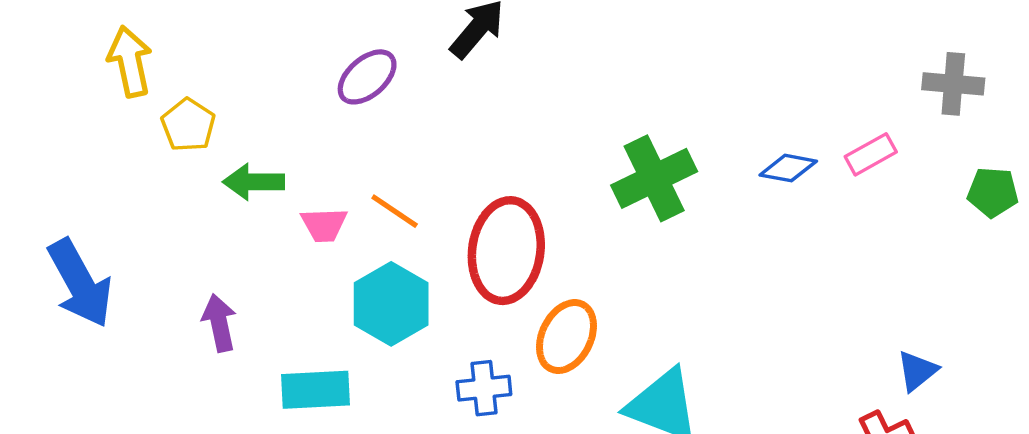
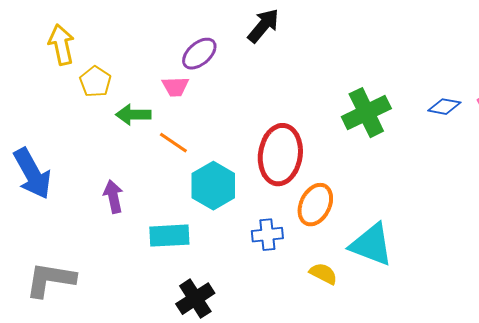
orange line: (395, 211) -> (173, 143), moved
pink trapezoid: (324, 225) -> (175, 87), moved

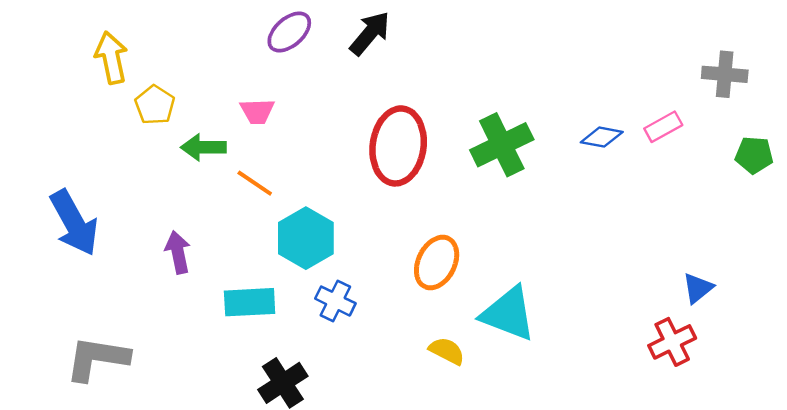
purple ellipse: (199, 54) -> (289, 32), moved
red ellipse: (280, 155) -> (398, 146), moved
blue cross: (267, 235) -> (335, 301), moved, turned 32

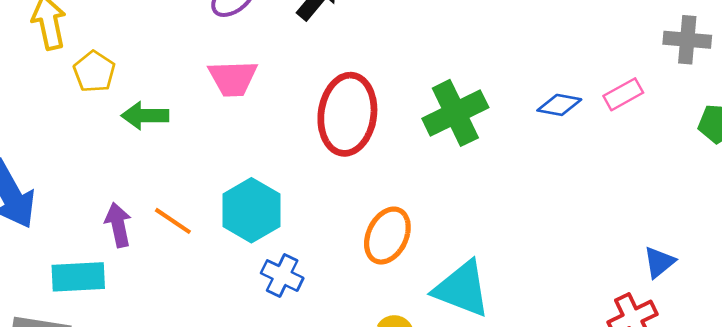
pink trapezoid: (257, 111) -> (233, 78), moved, size x1.4
orange line: (255, 183) -> (173, 221), moved
cyan rectangle: (250, 302) -> (78, 277), moved

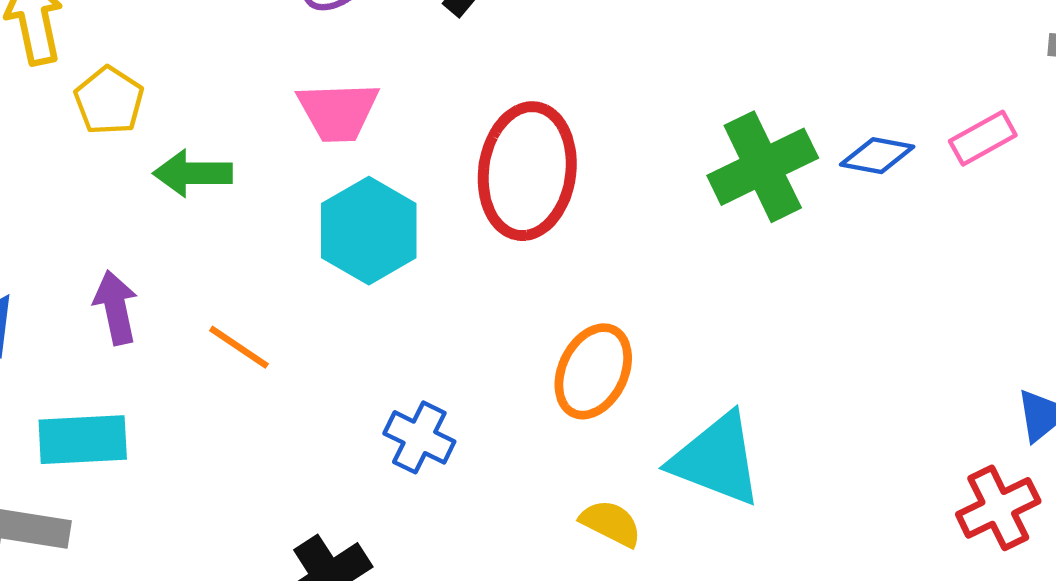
green cross: (455, 113) -> (763, 167), moved
cyan hexagon: (251, 210) -> (369, 231), moved
purple arrow: (118, 225) -> (116, 308), moved

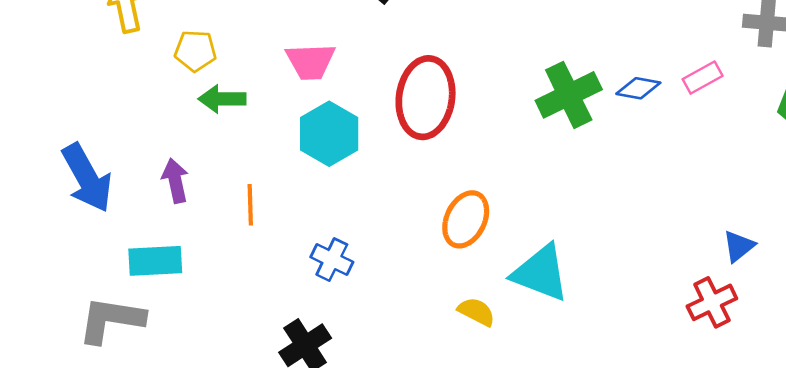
yellow pentagon: (109, 101) -> (195, 51), moved, turned -30
orange line: (239, 347) -> (250, 205), turned 54
blue cross: (419, 437) -> (332, 260), moved

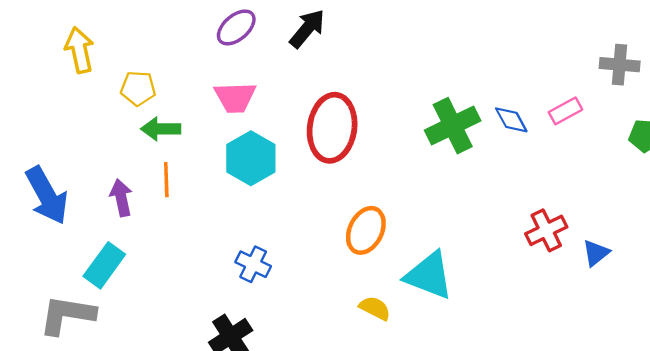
blue diamond: (638, 88) -> (511, 120), turned 51
orange line: (250, 205) -> (166, 180), moved
cyan rectangle: (155, 261) -> (104, 265), turned -51
red cross: (712, 302) -> (546, 230), moved

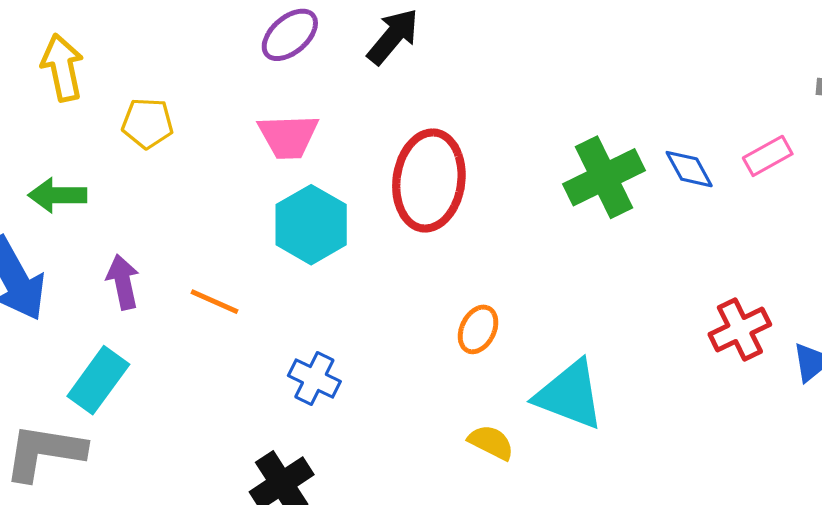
green arrow: (161, 129) -> (57, 195), moved
orange line: (166, 180) -> (215, 302), moved, turned -64
orange ellipse: (366, 230) -> (478, 329), size x0.7

